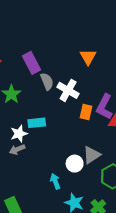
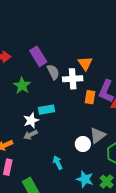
orange triangle: (88, 57) -> (85, 63), moved
white cross: (68, 90) -> (73, 79), turned -30
cyan arrow: (55, 181) -> (58, 163), moved

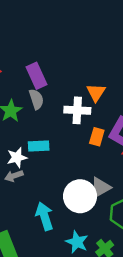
gray semicircle: (53, 72) -> (36, 99), moved
white circle: (83, 144) -> (80, 196), size x1.6
cyan arrow: (58, 163) -> (44, 216), size x1.5

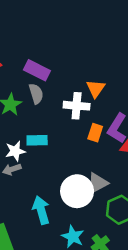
purple rectangle: (37, 76) -> (37, 70), turned -40

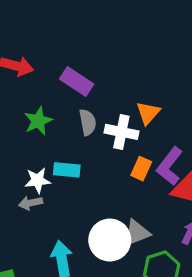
gray semicircle: (36, 94) -> (88, 122), moved

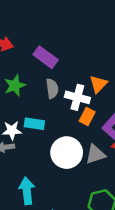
orange rectangle: (141, 169) -> (87, 116), moved
gray triangle: (137, 233) -> (95, 154), moved
white circle: (110, 240) -> (67, 153), moved

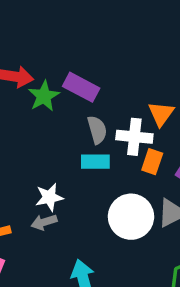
green star: (15, 85) -> (44, 96), moved
cyan rectangle: (34, 124) -> (95, 162), moved

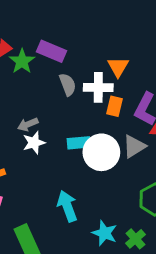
cyan rectangle: (95, 162) -> (79, 143), moved
gray arrow: (44, 222) -> (28, 124), moved

